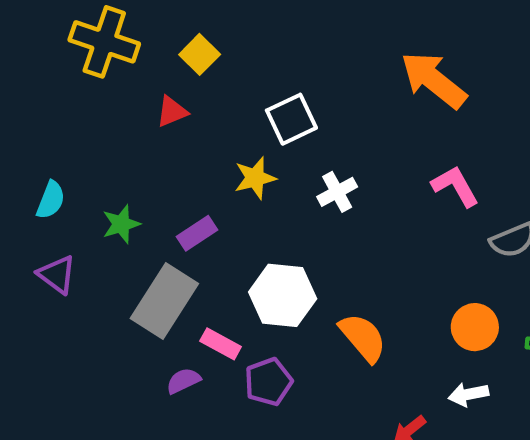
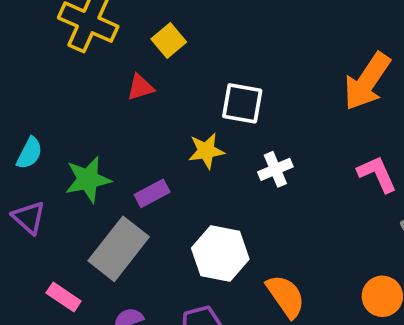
orange arrow: (434, 80) -> (367, 81), turned -100
white square: (291, 119) -> (242, 103), turned 30
green star: (121, 224) -> (88, 179), size x1.4
pink rectangle: (221, 344) -> (64, 297), moved

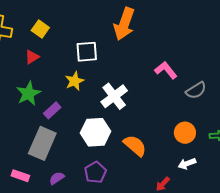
orange arrow: (367, 81) -> (124, 24), moved
white cross: (275, 169) -> (114, 96), moved, size x1.5
green star: (88, 179) -> (28, 93), moved

